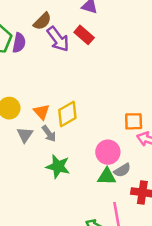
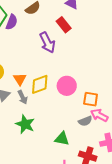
purple arrow: (58, 39) -> (47, 43), moved
pink circle: (108, 152) -> (67, 86), moved
gray semicircle: (122, 170) -> (85, 121), moved

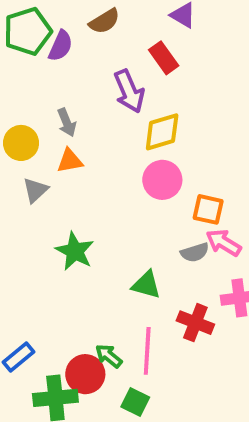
orange triangle: (20, 79) -> (70, 161), turned 48
yellow diamond: (40, 84) -> (162, 132), moved
gray arrow: (23, 97) -> (67, 122), moved

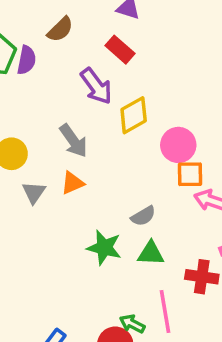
gray arrow: (67, 122) -> (73, 141), moved, size x1.4
orange triangle: (70, 161) -> (72, 183), moved
pink circle: (162, 180) -> (178, 145), moved
green star: (75, 251) -> (104, 248), moved
gray semicircle: (195, 252) -> (143, 216), moved

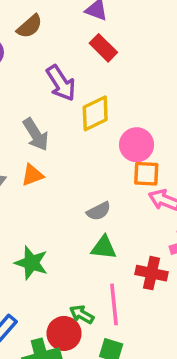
red rectangle: (120, 50) -> (103, 48), moved
green star: (104, 248) -> (31, 263), moved

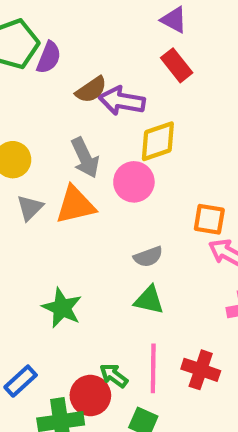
brown semicircle: (30, 26) -> (91, 90), moved
purple arrow: (61, 83) -> (122, 101), turned 126
pink circle: (137, 145) -> (134, 182), moved
orange triangle: (32, 175) -> (75, 205), size x1.5
red cross: (152, 273) -> (201, 370), moved

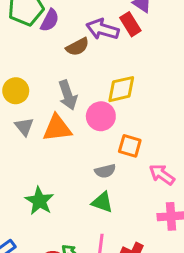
red rectangle: (177, 65) -> (130, 24), moved
purple arrow: (122, 101) -> (103, 29), moved
gray triangle: (30, 208) -> (24, 127), turned -30
orange square: (209, 219) -> (130, 146), moved

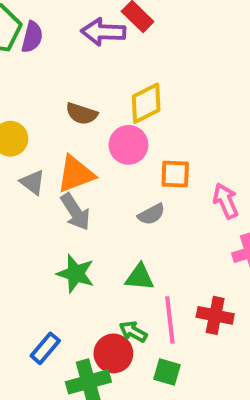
brown semicircle: (78, 47) -> (82, 114), moved, turned 60
gray arrow: (68, 95) -> (75, 212), moved
pink arrow: (162, 174) -> (226, 201), turned 45
green triangle: (102, 202) -> (140, 277), moved

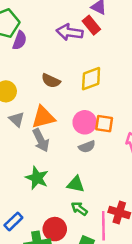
purple semicircle: (32, 37) -> (20, 40), moved
pink circle: (128, 145) -> (85, 122), moved
pink line: (170, 320) -> (103, 226), moved
green arrow: (133, 332) -> (79, 209), moved

